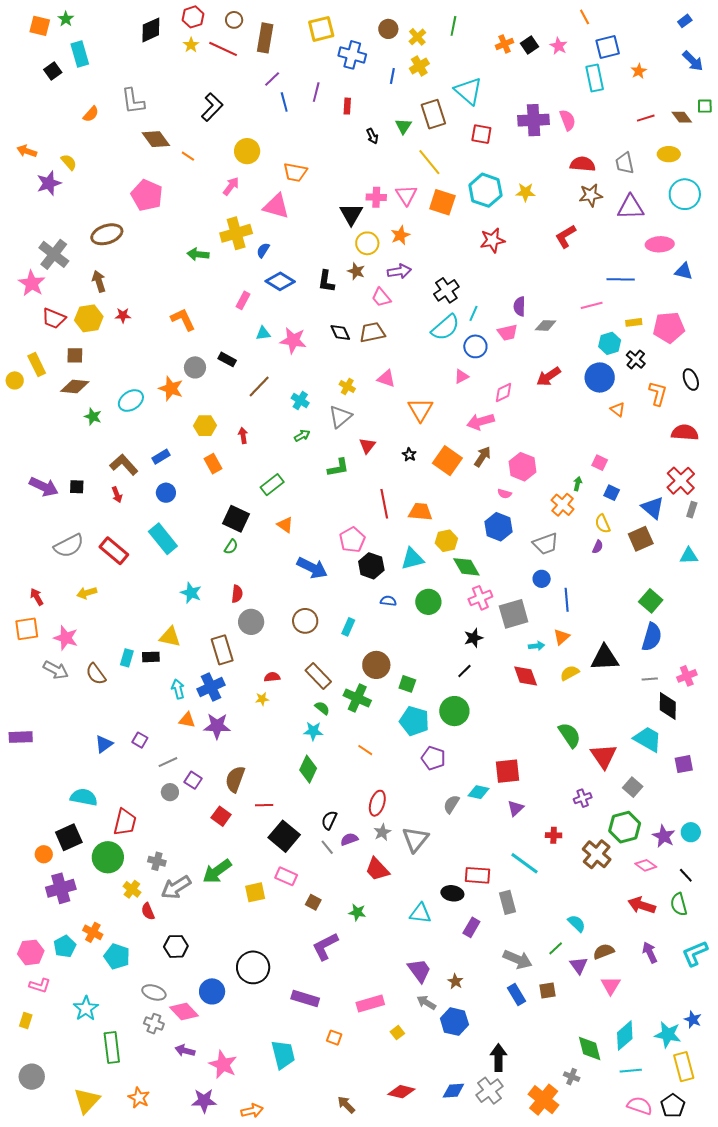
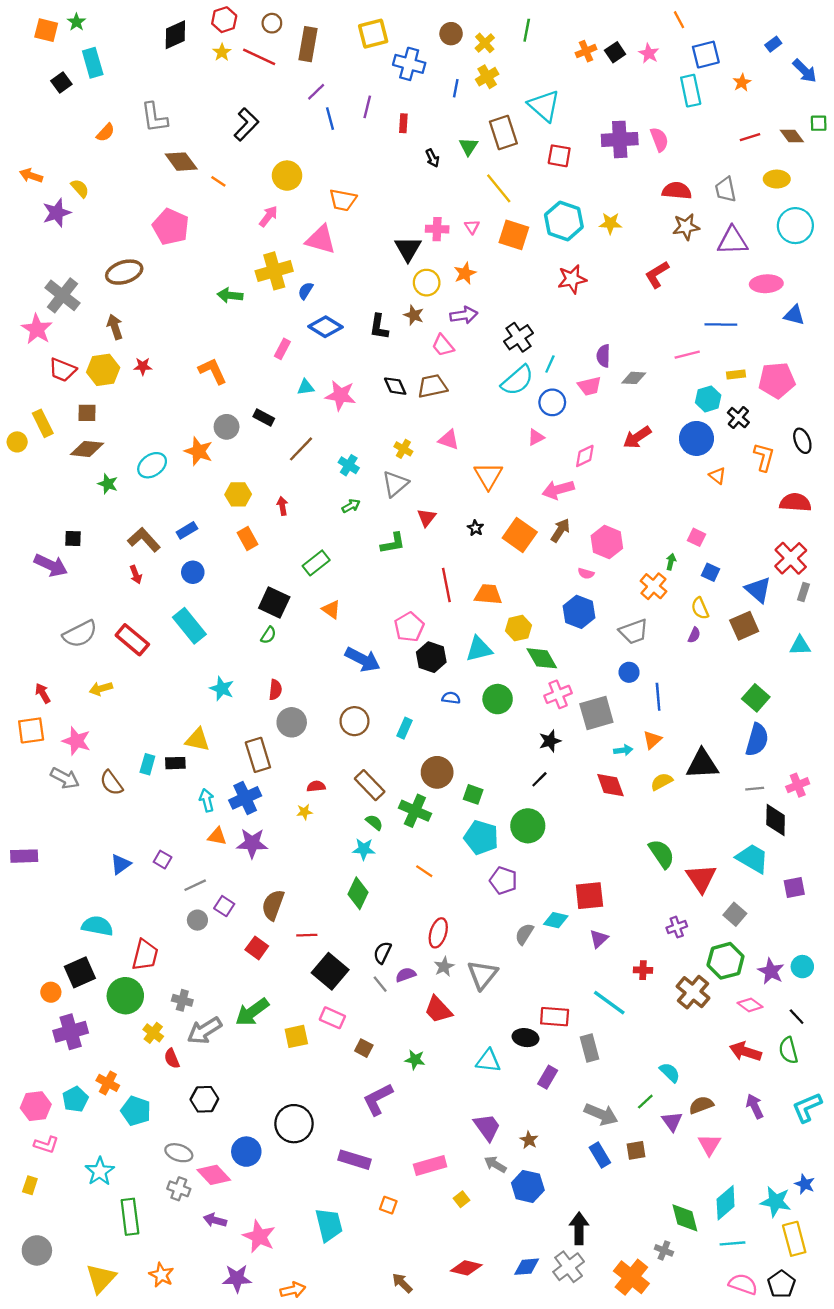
blue rectangle: (685, 21) -> (773, 44), moved
pink triangle: (406, 195) -> (472, 227), size x0.6
black square: (77, 487) -> (73, 539), moved

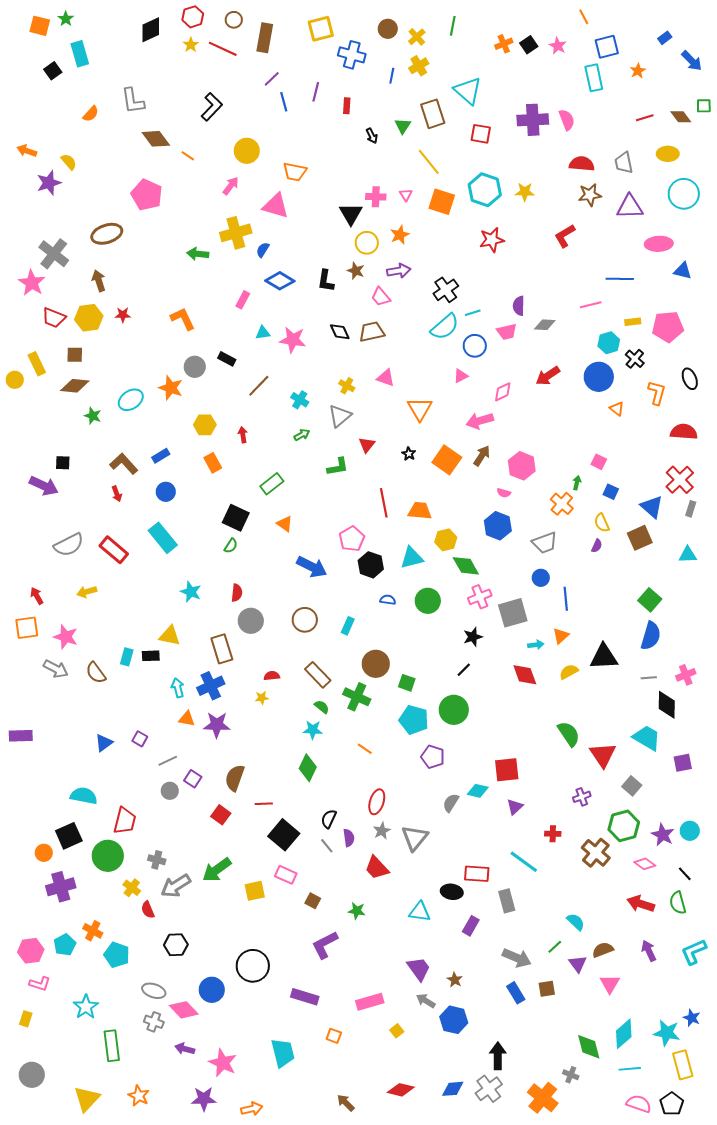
cyan line: (550, 364) -> (473, 313), turned 49
purple semicircle: (406, 975) -> (349, 838), turned 102

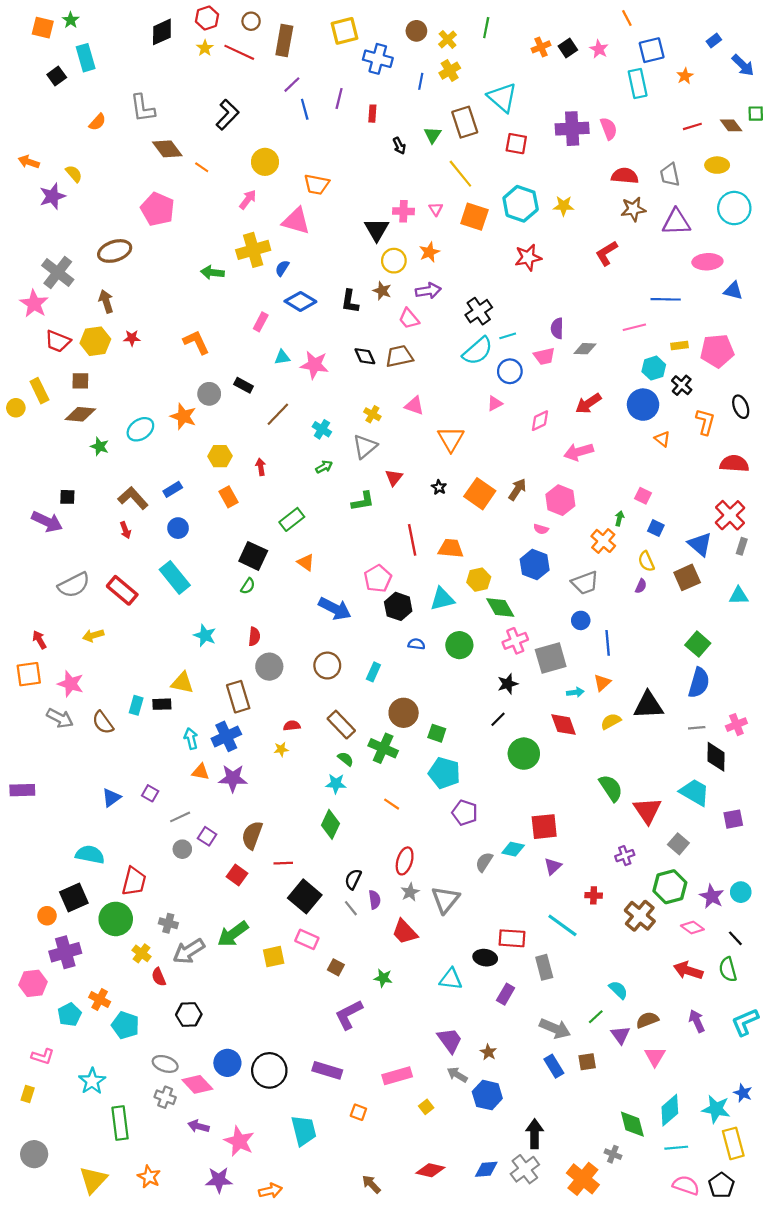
pink arrow: (480, 421) -> (579, 452), moved
green circle: (454, 710) -> (524, 754), moved
pink hexagon: (31, 951) -> (33, 983), moved
black circle: (253, 966) -> (269, 1070), moved

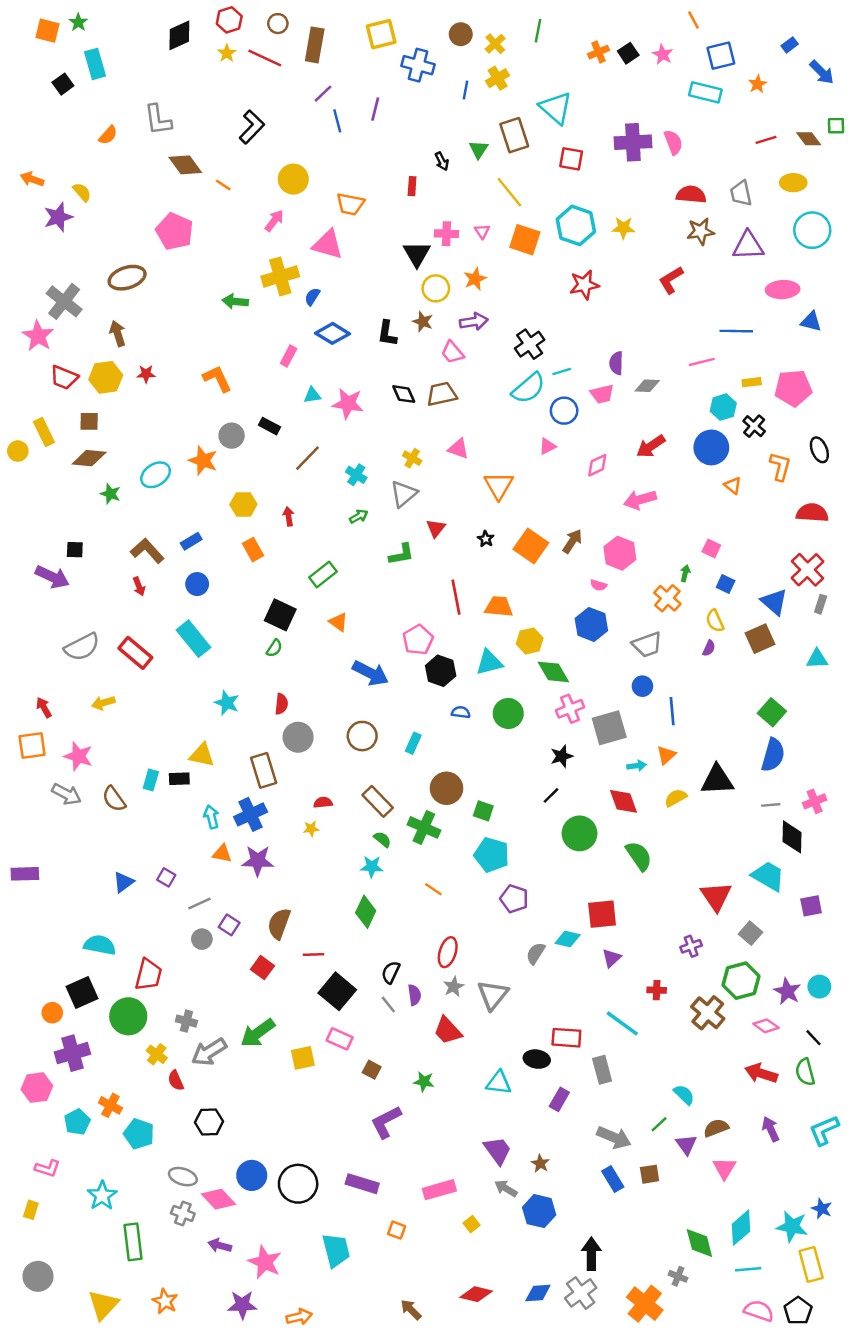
cyan rectangle: (638, 83) -> (705, 92), turned -64
red rectangle: (372, 114) -> (412, 186), moved
green semicircle: (611, 788) -> (639, 856), moved

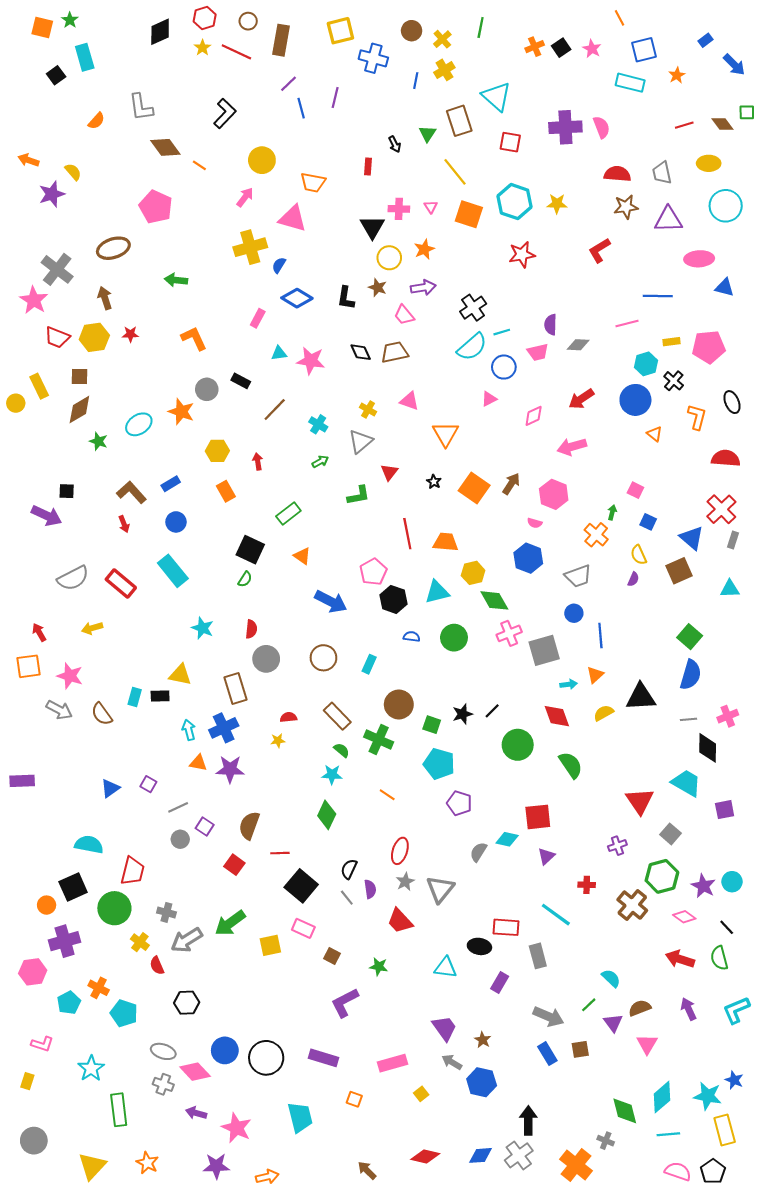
green arrow: (235, 301) -> (176, 280), moved
brown diamond: (89, 458) -> (79, 409), turned -36
black star: (562, 756) -> (462, 714), moved

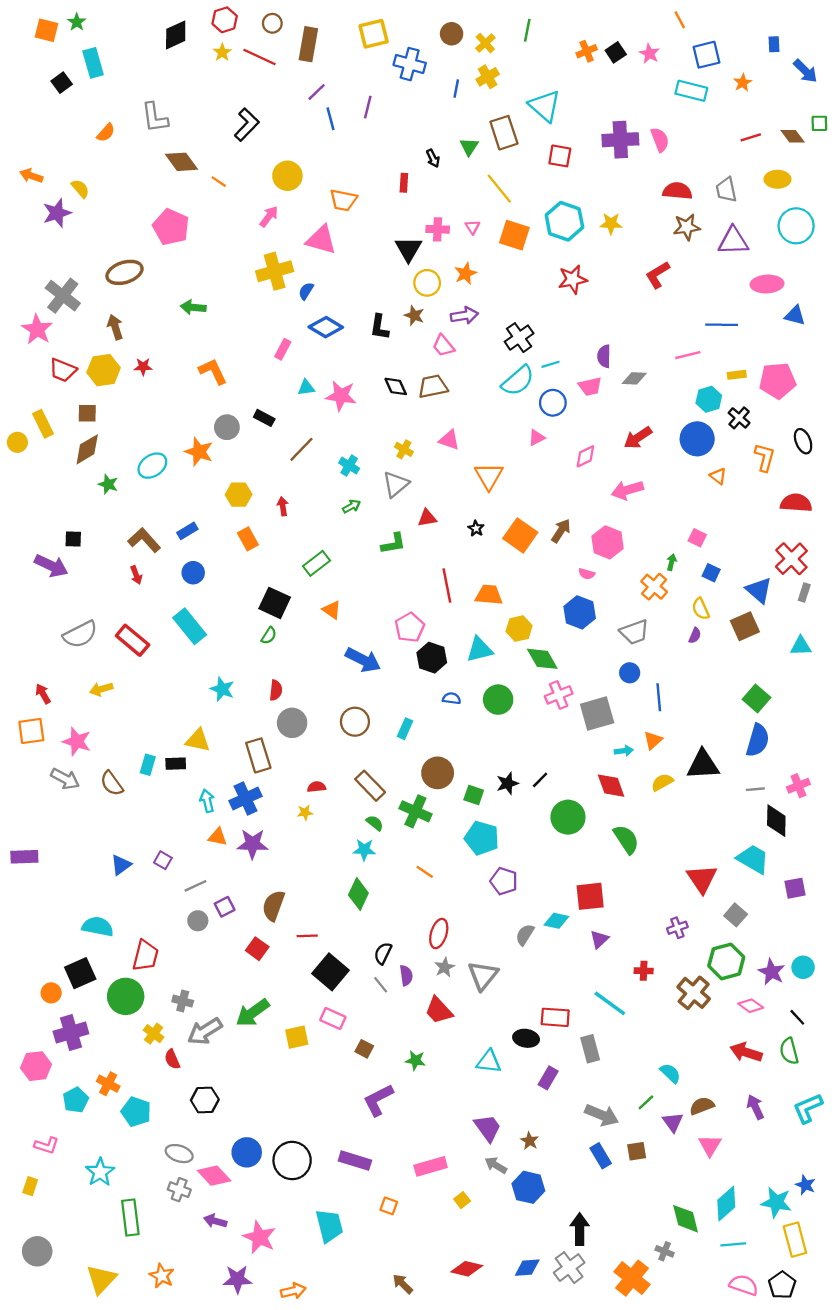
blue rectangle: (705, 40) -> (774, 44), turned -56
red triangle: (389, 472) -> (427, 518), turned 42
purple square: (205, 827) -> (225, 907), turned 30

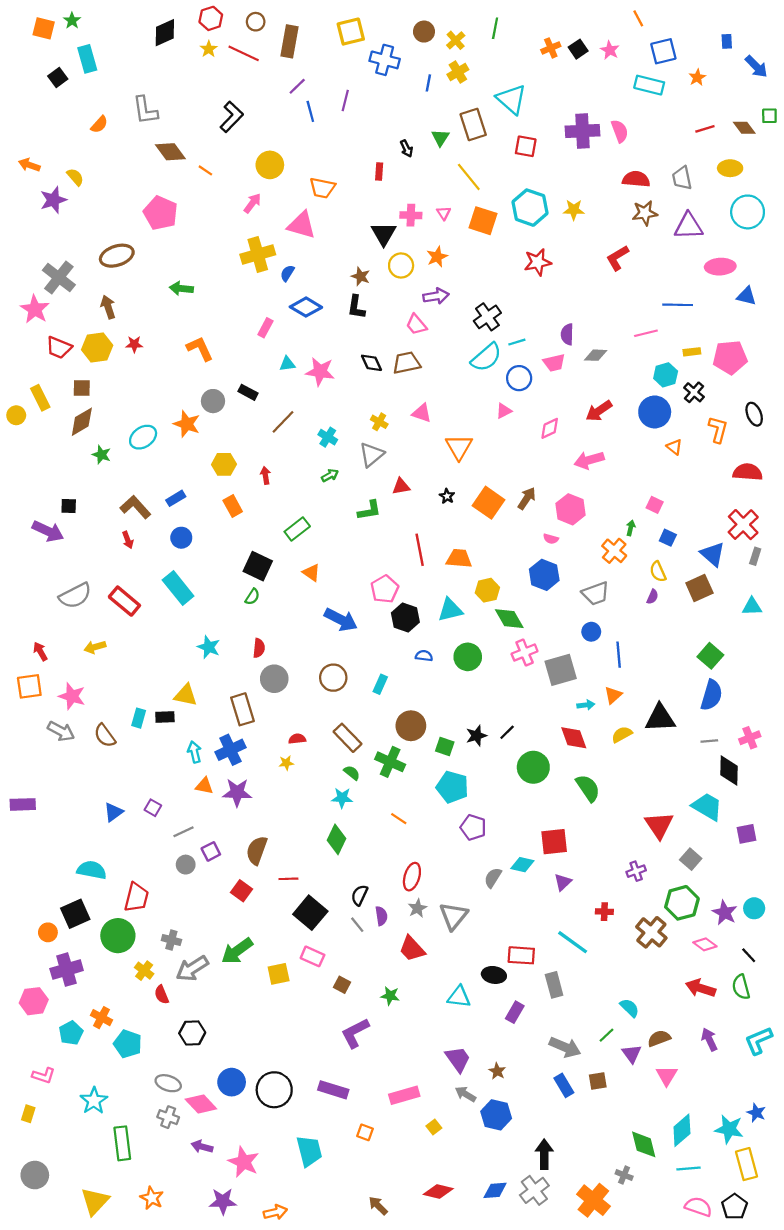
brown star: (414, 315) -> (361, 276), moved

